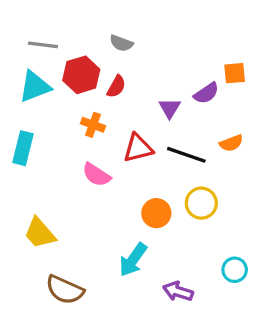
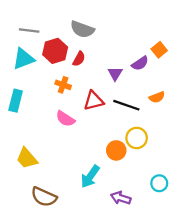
gray semicircle: (121, 43) -> (82, 29), size x1.5
orange square: (235, 73) -> (159, 50), turned -35
orange circle: (156, 213) -> (116, 150), moved

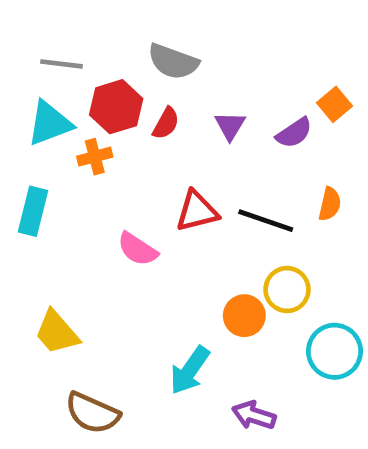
purple triangle: (115, 73) -> (230, 126), moved
orange cross: (63, 85) -> (95, 157), moved, turned -35
orange semicircle: (157, 97) -> (330, 204), turned -56
cyan circle: (159, 183) -> (335, 351), moved, size x1.5

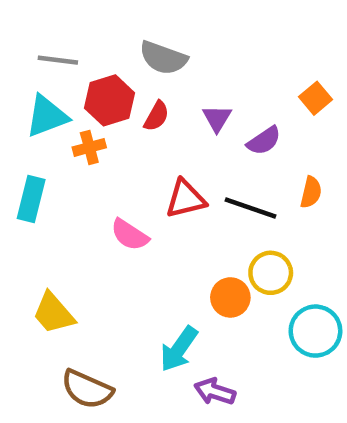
purple semicircle: (294, 133) -> (264, 141), moved
purple arrow: (254, 415) -> (215, 392), moved

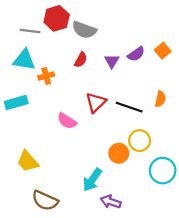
red hexagon: (109, 100) -> (57, 18), moved
cyan triangle: (47, 116) -> (24, 60), turned 30
purple semicircle: (264, 141) -> (136, 54), moved
cyan rectangle: (31, 199) -> (16, 103), turned 60
red triangle: (186, 199) -> (96, 103), turned -30

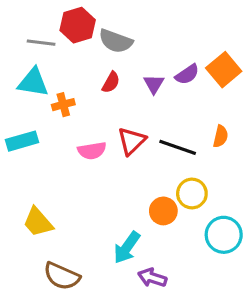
orange square: (163, 51) -> (224, 70), size x1.5
pink semicircle: (67, 121) -> (92, 151), moved, turned -42

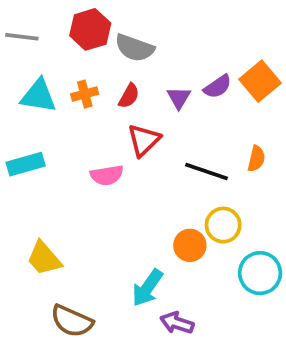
gray line: (41, 43) -> (22, 37), moved
orange cross: (63, 105) -> (85, 94), moved
red triangle: (132, 141) -> (144, 140), moved

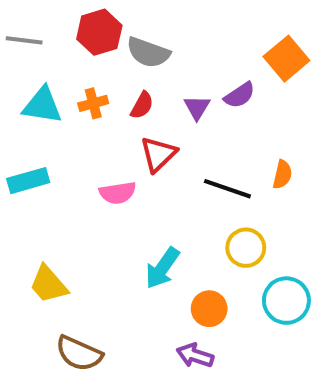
orange square: (260, 81) -> (286, 59), moved
orange circle: (190, 245) -> (209, 309), moved
cyan arrow: (147, 288) -> (162, 268), moved

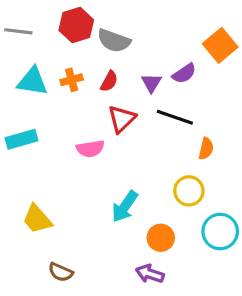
orange semicircle: (282, 174) -> (206, 149), moved
black line: (227, 189) -> (175, 117), moved
brown semicircle: (79, 353) -> (61, 272), size x0.7

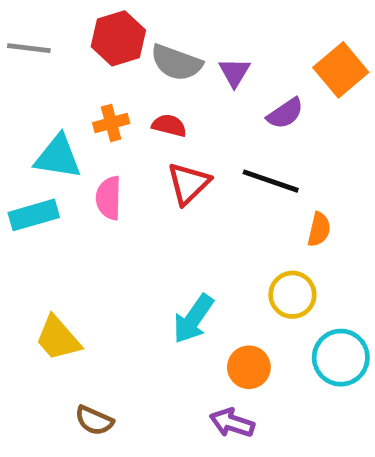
cyan triangle: (32, 81) -> (58, 157), moved
red semicircle: (109, 81) -> (169, 125), turned -105
purple triangle: (151, 83) -> (234, 72), moved
pink semicircle: (90, 149) -> (109, 198), moved, turned 100

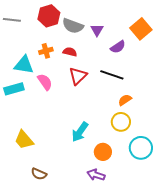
pink semicircle: (109, 198) -> (45, 82), turned 144
orange semicircle: (319, 229) -> (125, 100), moved, turned -136

